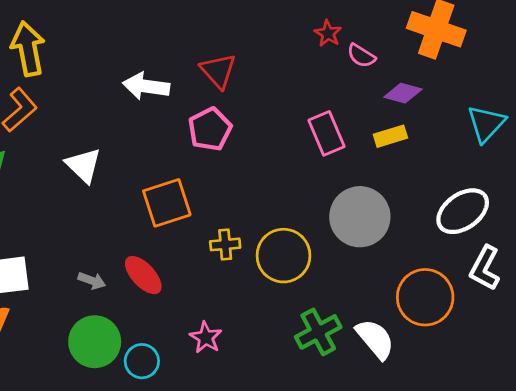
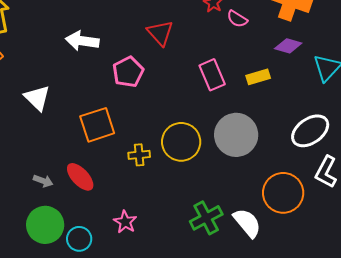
red triangle: (218, 71) -> (160, 33), moved
purple diamond: (403, 93) -> (288, 46), moved
yellow circle: (283, 256) -> (181, 142), moved

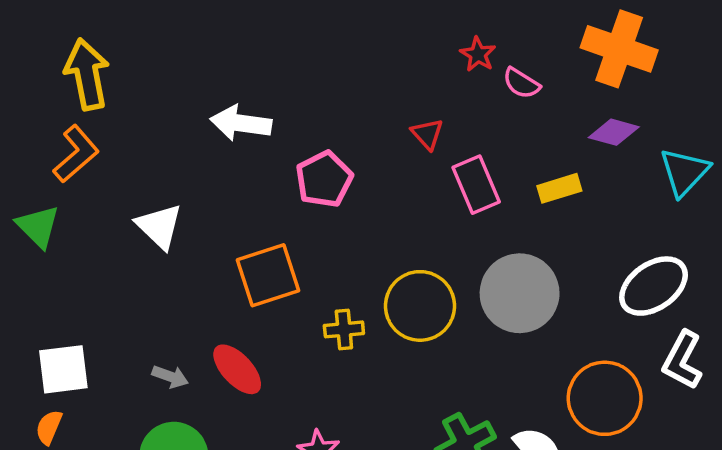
red triangle: (160, 33) -> (427, 134), moved, size x0.7

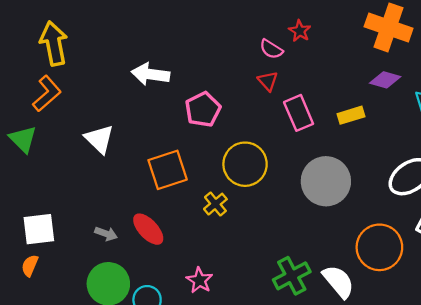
pink semicircle: (521, 83) -> (271, 49), moved
yellow circle: (420, 306) -> (245, 164), moved
yellow cross: (344, 329) -> (215, 204), turned -35

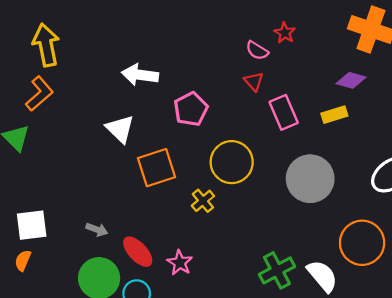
purple diamond: (385, 80) -> (351, 80), moved
white triangle: (99, 139) -> (120, 129), moved
red ellipse: (148, 229) -> (138, 252), moved
pink star: (199, 280) -> (180, 263), moved

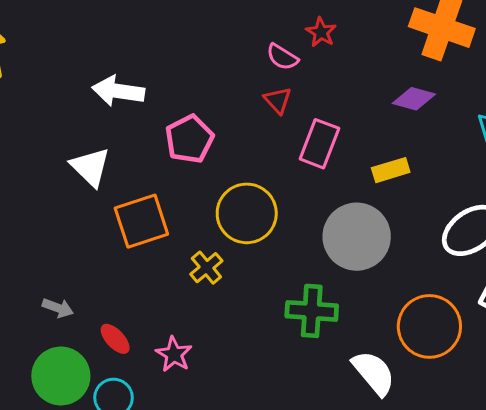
pink rectangle: (284, 112) -> (319, 144), turned 44
yellow rectangle: (334, 115) -> (391, 170), moved
red ellipse: (138, 252) -> (115, 339), size x0.7
green cross: (277, 270) -> (312, 311), moved, turned 32

